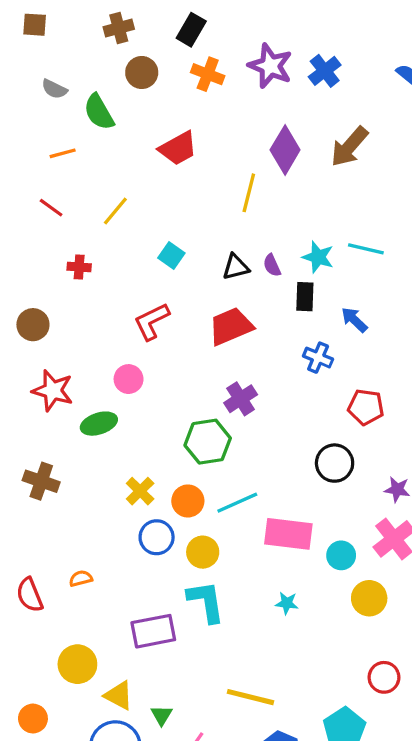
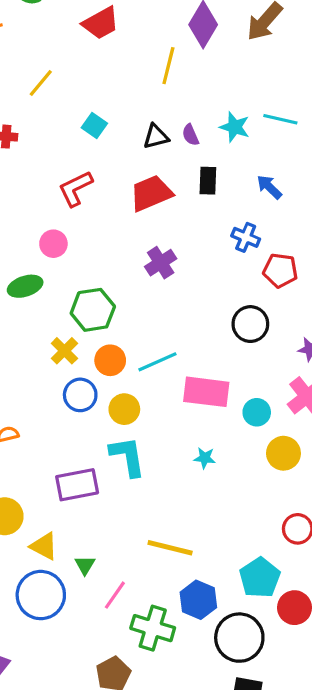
black rectangle: (305, 297) -> (208, 181), moved
blue cross: (318, 358) -> (246, 237), moved
green hexagon: (208, 442) -> (93, 310), moved

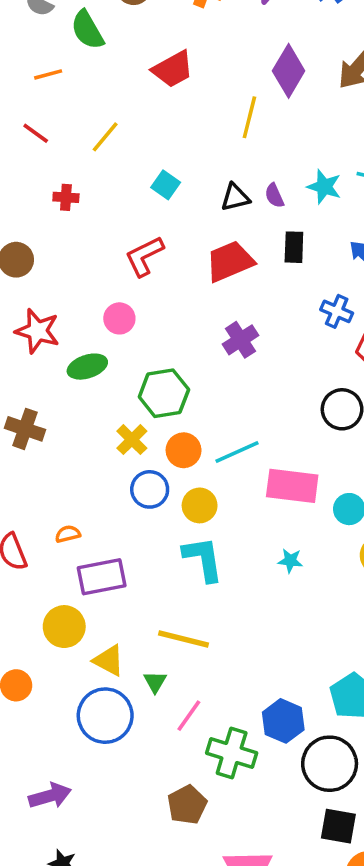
purple rectangle: (77, 485) -> (102, 577), moved
yellow line: (170, 548) -> (184, 639), moved

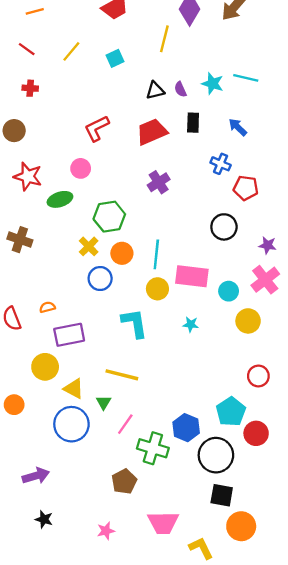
cyan square: (166, 185) -> (115, 58), moved, turned 30
red cross: (66, 197) -> (30, 88), moved
cyan line: (237, 452) -> (156, 254), turned -60
yellow circle: (200, 505) -> (157, 289), moved

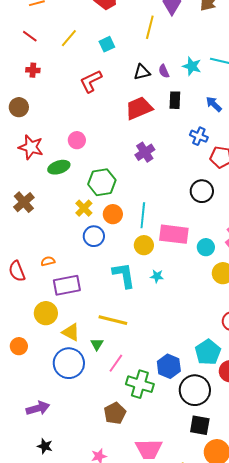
red L-shape: (97, 128) -> (91, 81), moved
brown cross: (20, 240) -> (24, 202), turned 30
cyan star: (191, 324) -> (157, 276), moved

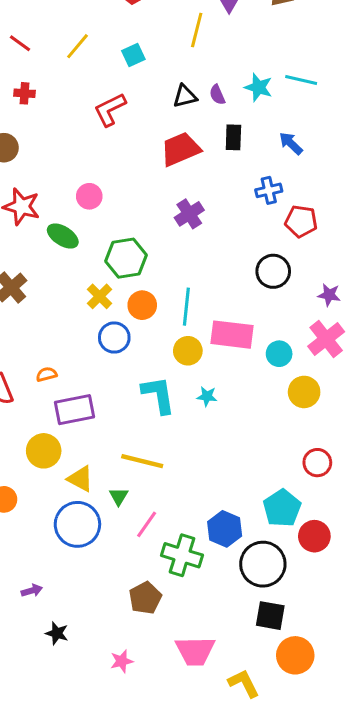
blue cross: (199, 136) -> (269, 190), turned -36
green ellipse: (59, 167) -> (63, 236), turned 50
purple arrow: (38, 408) -> (32, 591), size x0.6
black star: (45, 446) -> (57, 633), moved

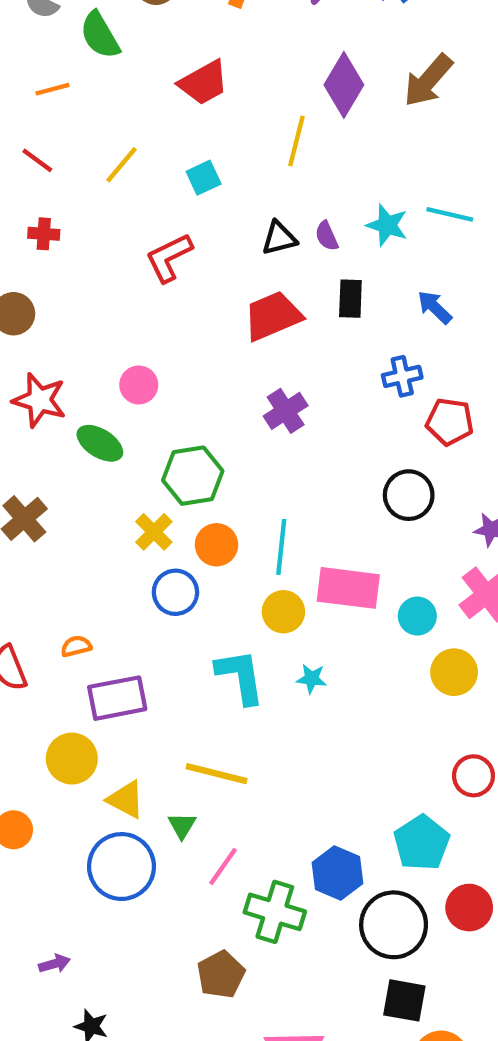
red circle: (314, 536) -> (469, 908), moved

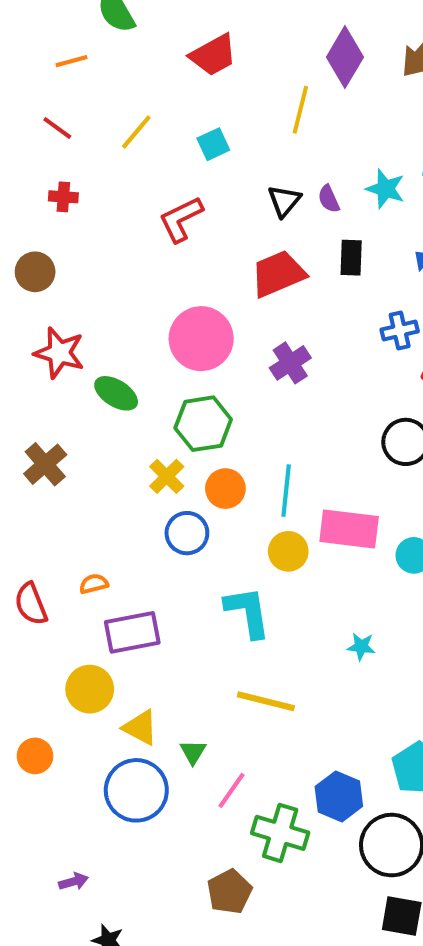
black triangle: (279, 238) -> (284, 201), turned -36
pink circle: (139, 385) -> (201, 339), moved, size x1.8
cyan star: (312, 679) -> (361, 647), moved
yellow line: (217, 774) -> (266, 701), moved

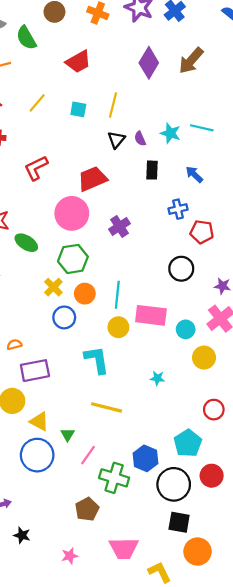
yellow line: (300, 110) -> (113, 105), moved
cyan square: (213, 144) -> (78, 109), turned 35
red L-shape: (181, 219) -> (36, 168), moved
red trapezoid: (278, 274) -> (92, 179), moved

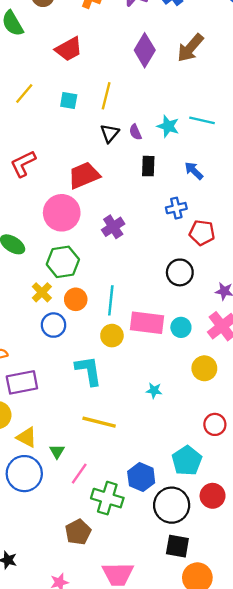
cyan circle: (186, 329) -> (181, 327), moved

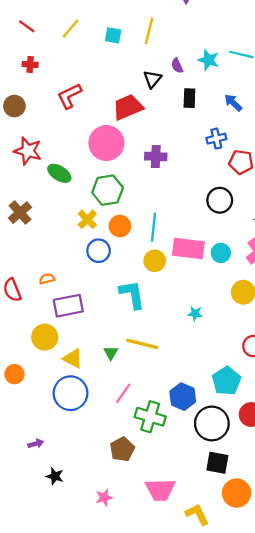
black triangle: (110, 133) -> (152, 79), moved
purple cross: (113, 227) -> (156, 156), turned 35
green triangle: (57, 451) -> (111, 353), moved

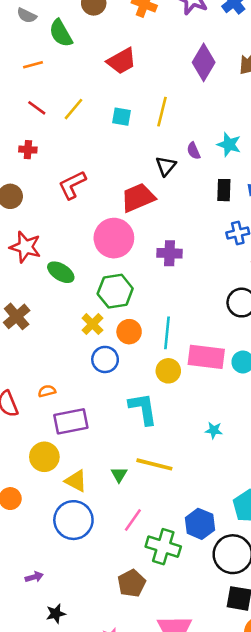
red line: (27, 26) -> (37, 108), moved
black rectangle: (189, 98) -> (224, 190), moved
black star: (55, 476) -> (56, 614), turned -30

